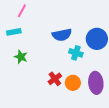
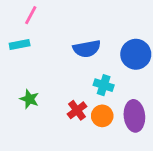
cyan cross: (76, 53) -> (104, 85), moved
green star: (21, 57) -> (29, 99), moved

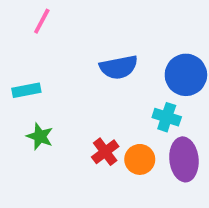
cyan rectangle: (20, 44) -> (26, 90), moved
cyan cross: (104, 85) -> (167, 117), moved

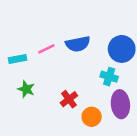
pink line: (42, 21) -> (46, 49), moved, turned 36
orange circle: (140, 159) -> (92, 117), moved

